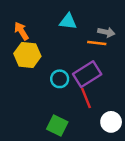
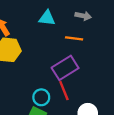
gray arrow: (106, 32) -> (83, 16), moved
cyan circle: (60, 79) -> (41, 97), moved

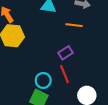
purple rectangle: (65, 68) -> (66, 53), size x0.6

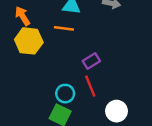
orange line: (74, 25) -> (64, 28), moved

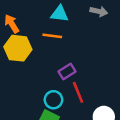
purple rectangle: (91, 61) -> (67, 71), moved

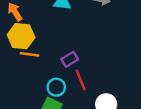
orange line: (52, 36) -> (30, 54), moved

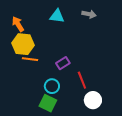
red line: (81, 80) -> (82, 80), moved

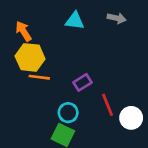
white circle: (93, 100) -> (131, 118), moved

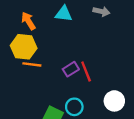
orange arrow: (23, 31) -> (28, 21), moved
red line: (107, 105) -> (86, 72), moved
cyan circle: (68, 113) -> (74, 107), moved

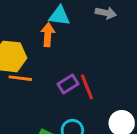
orange arrow: (28, 21) -> (48, 35), moved, turned 36

